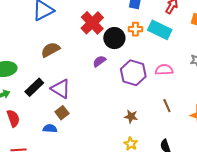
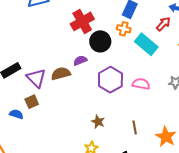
orange cross: (135, 29) -> (124, 29), moved
brown semicircle: (50, 50) -> (61, 74), moved
brown line: (167, 106) -> (135, 127), moved

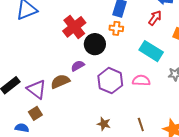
cyan rectangle: (146, 44) -> (151, 51), moved

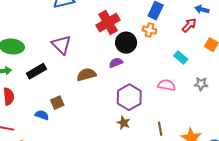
cyan rectangle: (151, 51) -> (181, 57), size x0.6
purple semicircle: (78, 66) -> (116, 63), moved
purple hexagon: (110, 81) -> (129, 97), moved
purple triangle: (36, 89) -> (61, 45), moved

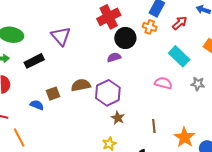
red arrow: (189, 25) -> (180, 23), moved
cyan rectangle: (181, 57) -> (179, 56), size x1.5
brown semicircle: (86, 75) -> (81, 85), moved
purple hexagon: (129, 97) -> (108, 93), moved

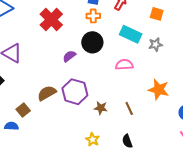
black circle: (125, 38) -> (92, 42), moved
gray star: (198, 84) -> (155, 45), moved
brown star: (118, 118) -> (101, 108), moved
orange star: (184, 137) -> (159, 90), moved

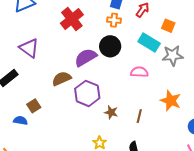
orange square: (157, 14) -> (168, 26), moved
gray star: (155, 45) -> (173, 55), size x1.5
purple semicircle: (69, 56) -> (86, 57), size x1.6
brown semicircle: (47, 93) -> (62, 79), moved
brown line: (129, 108) -> (139, 116), turned 32

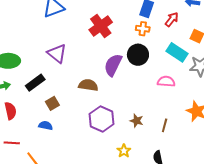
purple semicircle: (86, 57) -> (113, 65), turned -35
brown semicircle: (62, 79) -> (88, 85), turned 30
purple hexagon: (87, 93) -> (102, 119), moved
brown square: (34, 106) -> (52, 103), moved

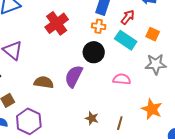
cyan rectangle: (177, 52) -> (126, 40), moved
purple semicircle: (113, 65) -> (74, 76), moved
purple hexagon: (102, 119) -> (29, 121), moved

